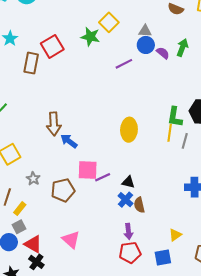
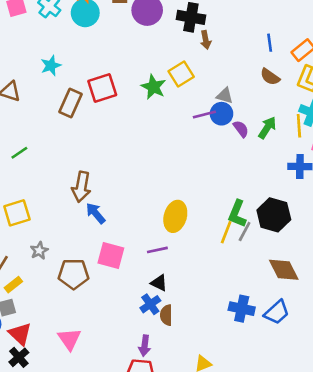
purple line: (124, 64) -> (204, 115), moved
gray line: (185, 141) -> (245, 232), moved
purple line: (103, 177) -> (157, 250), moved

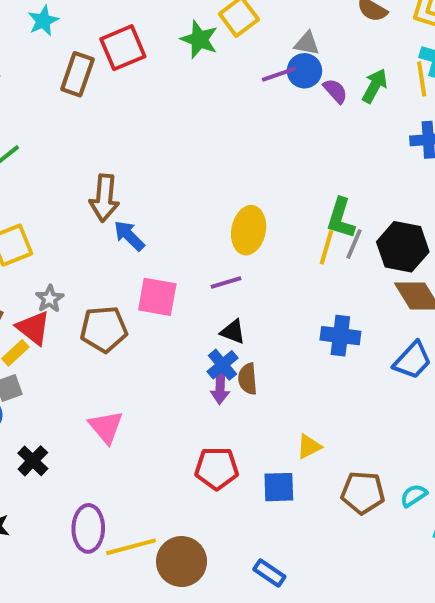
black hexagon: (274, 215) -> (403, 247), moved
blue cross: (242, 309) -> (340, 336), moved
red triangle: (20, 334) -> (33, 328), moved
purple arrow: (145, 346) -> (220, 388), moved

